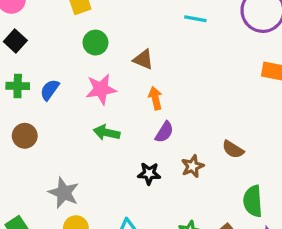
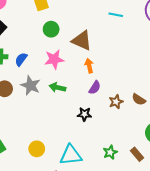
brown triangle: (143, 59) -> (82, 41), size x1.5
brown star: (193, 166) -> (116, 102), moved
gray star: (64, 193) -> (31, 85), moved

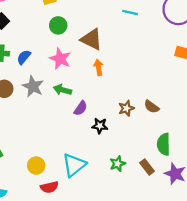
pink star: (54, 59) -> (60, 59), turned 30
purple semicircle: (95, 88) -> (81, 108), moved
black star: (84, 114) -> (100, 126), moved
yellow circle: (37, 149) -> (36, 166), moved
cyan triangle: (71, 155) -> (74, 165), turned -35

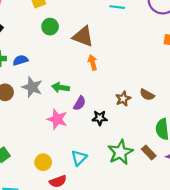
blue semicircle: (24, 57) -> (20, 60), turned 40
pink star: (60, 59) -> (57, 119), moved
green star: (118, 164) -> (120, 152), size x1.6
cyan triangle: (74, 165) -> (79, 158), size x0.7

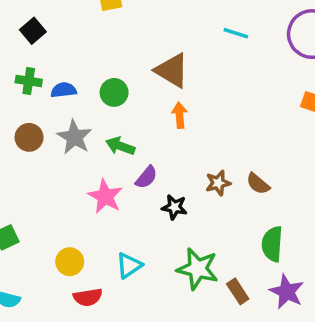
green circle: (50, 27) -> (114, 92), moved
green star: (120, 152) -> (198, 269), turned 30
brown rectangle: (149, 152) -> (238, 291), moved

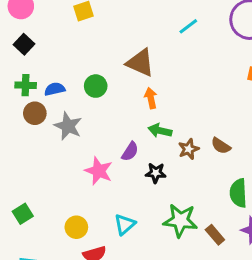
cyan line: (236, 33) -> (188, 26), turned -48
brown circle: (29, 137) -> (35, 113), moved
green arrow: (120, 146) -> (160, 131), moved

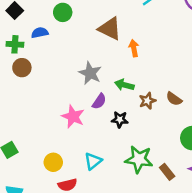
green circle: (96, 86) -> (63, 12), moved
blue semicircle: (55, 89) -> (40, 33), moved
orange arrow: (151, 98) -> (134, 48), moved
gray star: (68, 126) -> (90, 73), moved

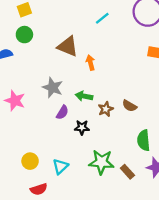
pink star: (73, 117) -> (15, 101), moved
yellow circle: (53, 162) -> (30, 161), moved

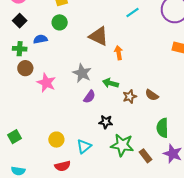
black star: (82, 127) -> (106, 122), moved

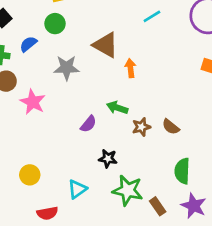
blue semicircle: (40, 39) -> (28, 44), turned -32
gray star: (82, 73) -> (67, 68), moved, turned -30
yellow circle: (56, 140) -> (30, 175), moved

